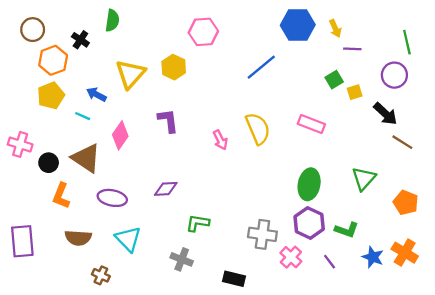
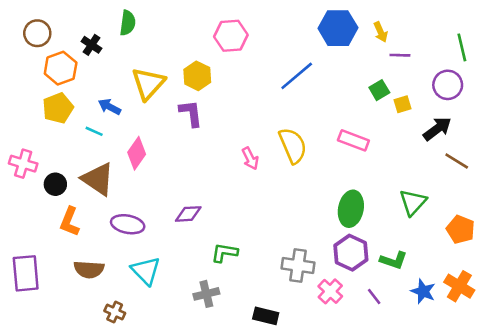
black arrow: (385, 114) -> (437, 129), turned -80
purple L-shape: (168, 121) -> (191, 113), moved
gray cross: (182, 259) -> (206, 294), turned -35

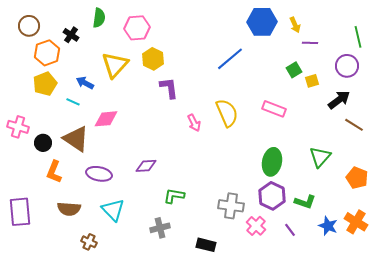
pink hexagon: (231, 36) -> (137, 28), moved
purple L-shape: (191, 113) -> (169, 88), moved
pink diamond: (137, 153) -> (106, 119), turned 50

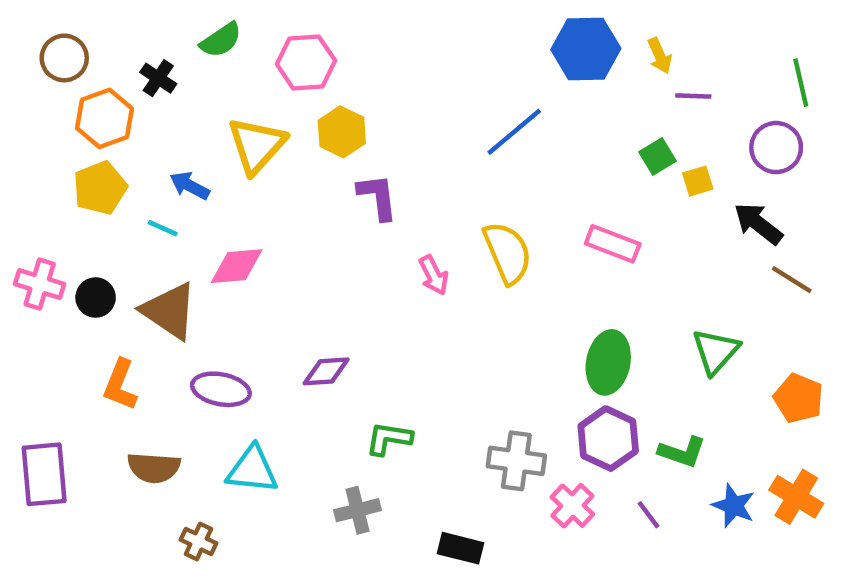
green semicircle: (99, 18) -> (221, 40), turned 48
black arrow: (339, 100) -> (758, 224), turned -105
black circle: (43, 143) -> (96, 297), moved
cyan triangle: (113, 210) -> (252, 470), turned -40

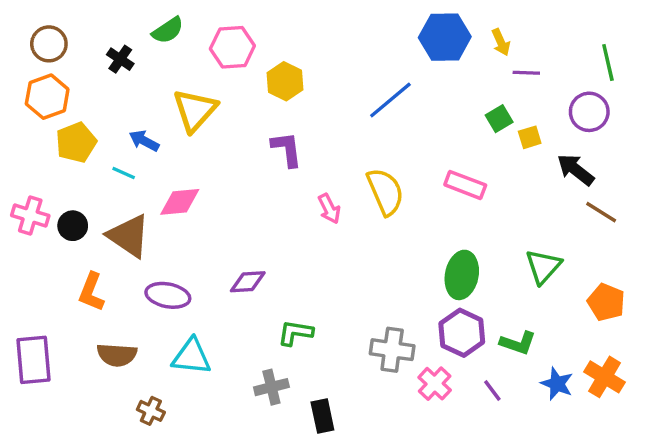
orange hexagon: (105, 118) -> (47, 97), moved
yellow hexagon: (342, 132) -> (285, 81), moved
black rectangle: (460, 548) -> (322, 416), moved, turned 64

